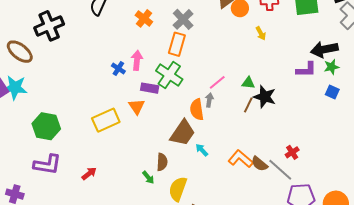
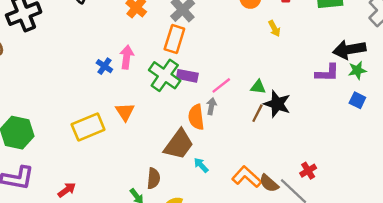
purple rectangle: (150, 88) -> (187, 76), moved

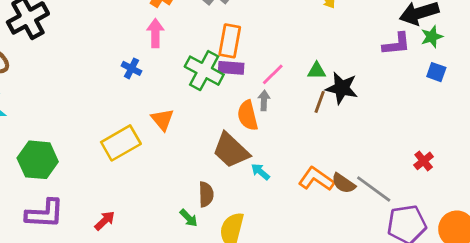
orange rectangle: (174, 39) -> (230, 41), moved
pink arrow: (127, 57) -> (155, 33), moved
brown trapezoid: (179, 144) -> (231, 150), turned 104
red cross: (308, 171) -> (424, 161), moved

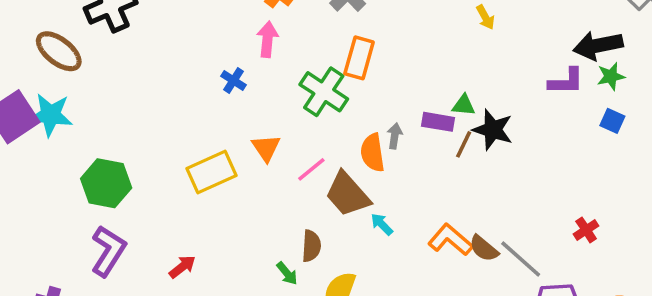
purple rectangle: (231, 68) -> (438, 122), moved
pink line: (273, 74) -> (311, 169), moved
purple L-shape: (45, 214) -> (108, 251), turned -66

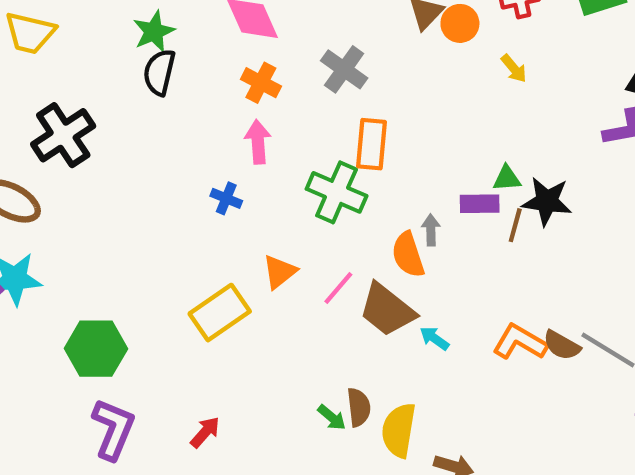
orange triangle: (266, 148) -> (280, 272), turned 36
brown semicircle: (311, 246) -> (359, 407), moved

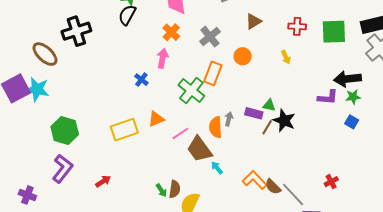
orange circle: (460, 23) -> (243, 56), moved

